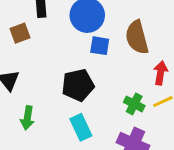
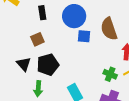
brown square: (20, 33) -> (37, 39), moved
black pentagon: (78, 85) -> (48, 65), moved

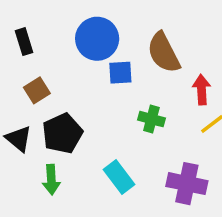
black rectangle: (42, 13) -> (24, 42), moved
green cross: (110, 74) -> (151, 119), moved

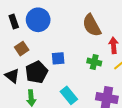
blue circle: (97, 39) -> (38, 20), moved
blue square: (120, 73) -> (58, 58), moved
green cross: (151, 119) -> (94, 62), moved

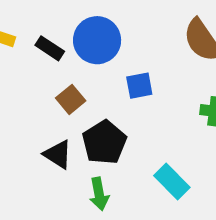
black rectangle: (14, 21) -> (50, 48), turned -32
blue square: (58, 58) -> (139, 86), moved

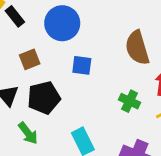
black rectangle: (50, 48) -> (15, 16), moved
green arrow: (99, 194) -> (28, 133), turned -45

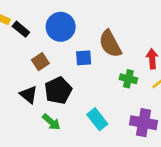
brown semicircle: (137, 48) -> (110, 44), moved

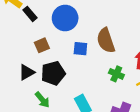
black triangle: (29, 95) -> (27, 72), turned 42

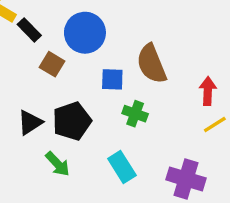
brown square: (42, 45) -> (52, 64), moved, turned -32
green cross: (116, 74) -> (135, 114), moved

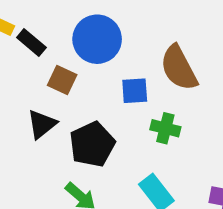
black triangle: (30, 122) -> (42, 124), moved

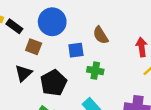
brown semicircle: (179, 68) -> (101, 35), size x0.7

